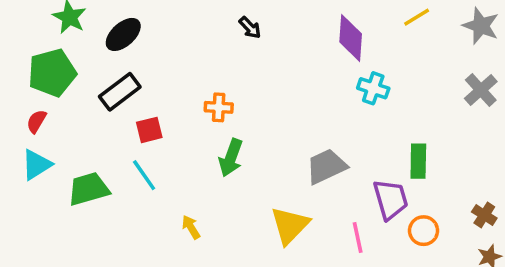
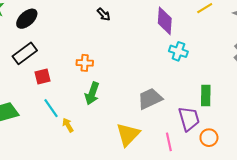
cyan line: (144, 175) -> (51, 108), moved
yellow arrow: (191, 227) -> (68, 125), moved

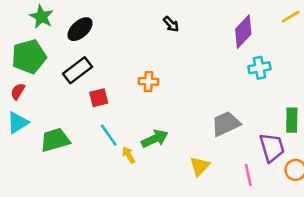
purple diamond: (165, 21) -> (243, 32), turned 40
cyan cross: (178, 51) -> (259, 68), turned -30
green arrow: (92, 93) -> (155, 139), moved, turned -135
yellow triangle: (128, 134) -> (200, 166), size x0.7

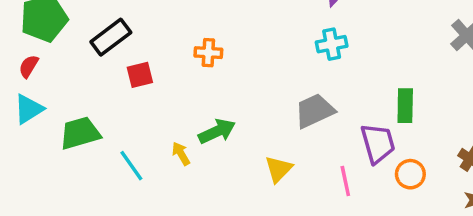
cyan cross: (259, 68) -> (332, 44), moved
cyan line: (109, 135) -> (131, 166), moved

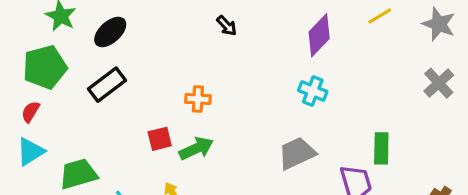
cyan cross: (332, 44) -> (313, 91), turned 32
red square: (140, 75) -> (160, 139), moved
green arrow: (217, 131) -> (196, 148), moved

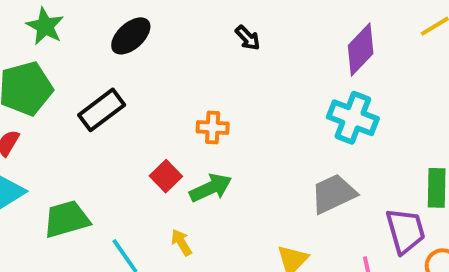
black ellipse: (110, 32) -> (131, 36), moved
cyan cross: (313, 91) -> (353, 118), size x1.4
red square: (160, 139) -> (166, 176), turned -30

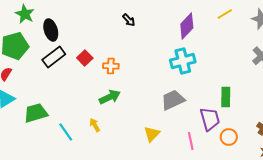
black ellipse: (131, 36) -> (51, 30), moved, turned -65
cyan cross: (353, 118) -> (183, 61), turned -35
red square: (166, 176) -> (85, 58), moved

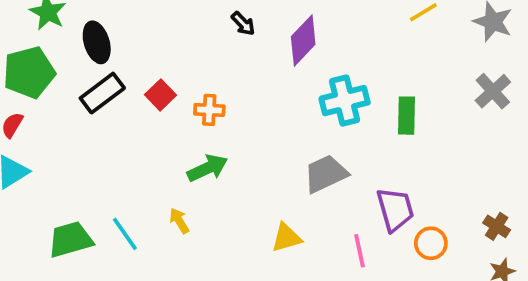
purple diamond: (187, 26) -> (303, 40), moved
green rectangle: (226, 97) -> (406, 116), moved
green trapezoid: (36, 113) -> (70, 240), moved
yellow triangle: (152, 134) -> (286, 238), turned 30

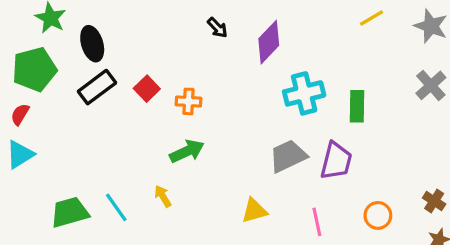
purple trapezoid: (395, 209) -> (336, 161), moved, turned 30

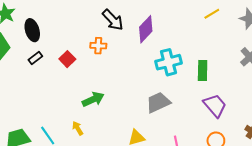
black arrow: (217, 28) -> (113, 20), size x1.6
black rectangle: (97, 87) -> (35, 58), size x0.6
orange cross: (188, 101) -> (98, 46), moved
purple trapezoid: (336, 161) -> (215, 106), moved, turned -55

